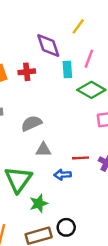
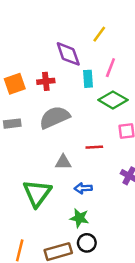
gray semicircle: (31, 123) -> (54, 117), moved, size x1.4
red line: (81, 158) -> (94, 147), moved
green star: (39, 203) -> (79, 218), moved, turned 30

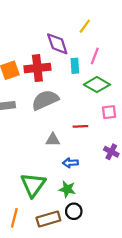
red cross: (46, 81) -> (37, 68), size x1.6
green triangle: (37, 193) -> (33, 185), moved

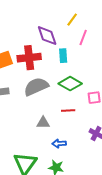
pink line: (95, 56) -> (83, 38), moved
green diamond: (97, 85) -> (70, 84), moved

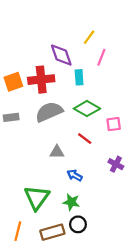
red line: (68, 111) -> (85, 139), turned 40
blue arrow: (59, 144) -> (75, 175), turned 32

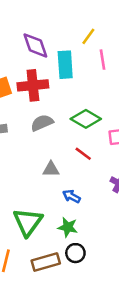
purple diamond: (61, 55) -> (35, 45), moved
pink line: (101, 57) -> (103, 60), turned -30
cyan rectangle: (79, 77) -> (65, 65), moved, size x1.5
gray semicircle: (49, 112) -> (42, 123), size x0.7

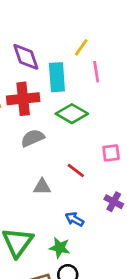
green diamond: (86, 119) -> (72, 114), moved
blue arrow: (72, 196) -> (75, 219), moved

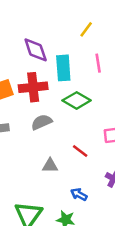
yellow line: (81, 47) -> (86, 29), moved

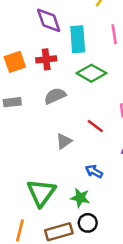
red cross: (33, 87) -> (46, 59), size x0.7
gray triangle: (50, 165) -> (64, 141), turned -35

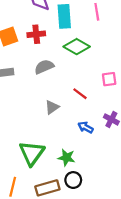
blue arrow: (94, 171) -> (86, 127), moved

